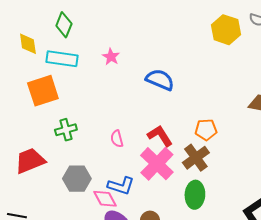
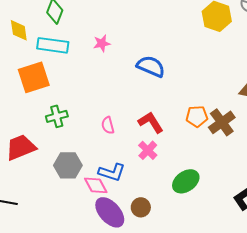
pink star: (111, 57) -> (102, 43), turned 30
brown cross: (196, 158) -> (222, 122), moved
pink cross: (157, 164) -> (148, 150), size x0.6
green ellipse: (195, 195) -> (186, 181), turned 52

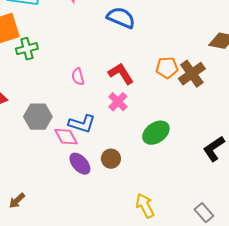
green cross: (57, 116) -> (27, 49), moved
purple ellipse: (110, 212) -> (80, 164), size x0.7

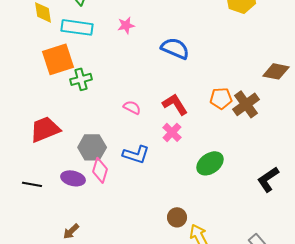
pink semicircle: (78, 77) -> (132, 107), turned 132
pink diamond: (66, 137) -> (100, 170), moved, turned 45
brown circle: (111, 159) -> (177, 217), moved
purple ellipse: (80, 164) -> (73, 178), moved, turned -35

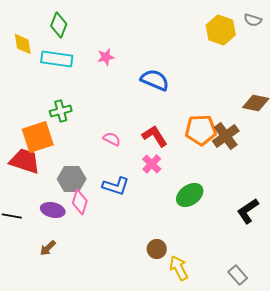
orange square: (58, 59) -> (38, 137), moved
orange pentagon: (221, 98) -> (201, 130), size x1.4
red trapezoid: (45, 129) -> (25, 161), turned 40
brown arrow: (71, 231) -> (48, 248), moved

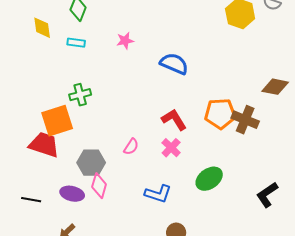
cyan rectangle: (57, 59) -> (76, 43), size x0.6
brown cross: (226, 136) -> (245, 120), turned -32
pink semicircle: (112, 139) -> (131, 147), moved, turned 96
blue L-shape: (116, 186) -> (158, 194), moved

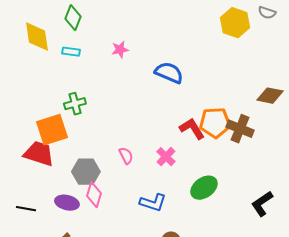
yellow diamond: (42, 28) -> (37, 37), size x1.4
red L-shape: (174, 120) -> (192, 129), moved
pink semicircle: (131, 147) -> (126, 156), turned -60

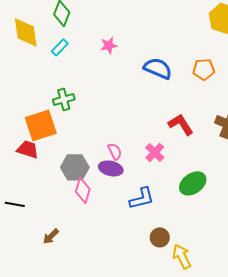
cyan rectangle: (71, 52) -> (60, 47), turned -54
orange pentagon: (215, 123) -> (204, 69), moved, size x0.7
red trapezoid: (39, 154) -> (28, 149), size x0.7
purple ellipse: (67, 203) -> (111, 168), moved
blue L-shape: (153, 203) -> (142, 198), turned -32

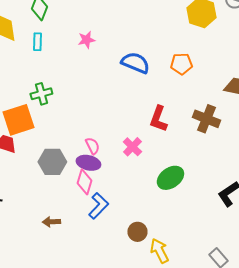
cyan rectangle: (60, 47) -> (37, 42), turned -42
red L-shape: (181, 124) -> (158, 119), turned -128
pink diamond: (83, 190) -> (84, 182), moved
blue L-shape: (142, 198) -> (98, 206), moved, turned -32
brown arrow: (51, 236) -> (51, 222), moved, turned 42

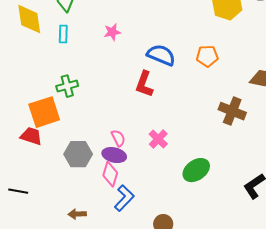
red L-shape: (158, 119) -> (144, 84), moved

